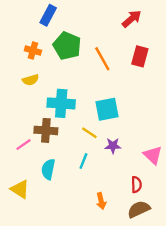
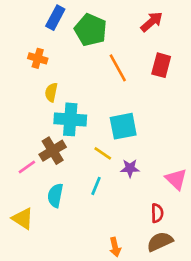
green pentagon: (67, 46) -> (91, 30), moved
yellow semicircle: (31, 80) -> (51, 92), moved, turned 119
brown cross: (46, 130) -> (53, 151), turned -35
orange arrow: (101, 201) -> (115, 247), moved

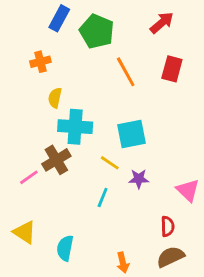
orange cross: (38, 58) -> (40, 62), turned -30
cyan semicircle: (55, 195) -> (65, 248), moved

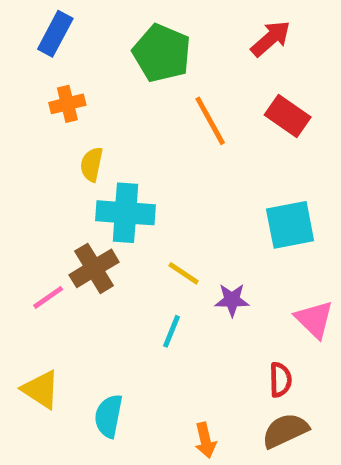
blue rectangle: (59, 18) -> (55, 34), moved
red rectangle: (172, 69) -> (288, 116), turned -70
cyan square: (131, 134) -> (290, 225), moved

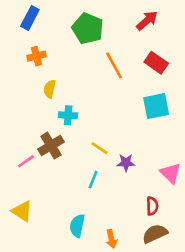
cyan cross: (125, 213) -> (68, 115), size x0.6
cyan square: (290, 225) -> (156, 106), moved
cyan semicircle: (109, 416) -> (77, 226), moved

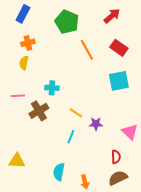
yellow semicircle: (50, 89) -> (24, 63), moved
pink line: (26, 161) -> (18, 96), moved, turned 32
yellow triangle: (22, 211) -> (17, 161), turned -30

